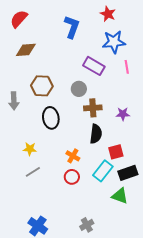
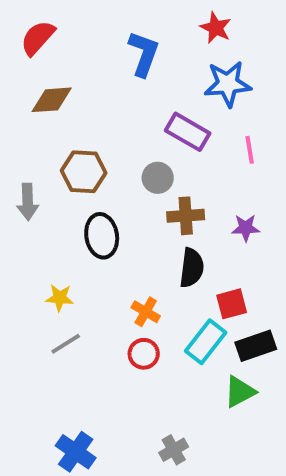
pink line: (127, 67) -> (250, 150), moved
green triangle: (120, 196) -> (240, 392), turned -48

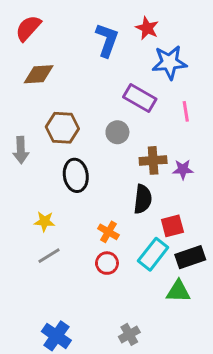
red star: (216, 28) -> (147, 28), moved
brown cross: (186, 216) -> (153, 160), moved
green triangle: (240, 392) -> (178, 291), turned 30

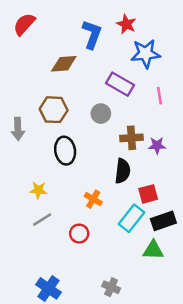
brown diamond: (39, 74) -> (64, 64), moved
red circle: (107, 263) -> (79, 234), moved
gray cross: (129, 334) -> (111, 287), turned -36

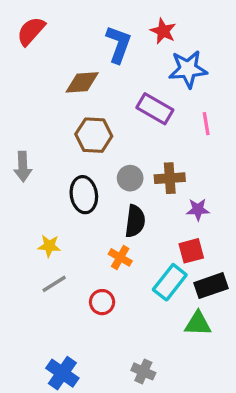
brown hexagon: (54, 110) -> (94, 135), moved
gray circle: (101, 114) -> (130, 178), moved
purple star: (157, 145) -> (198, 210), moved
black semicircle: (123, 171) -> (135, 221), moved

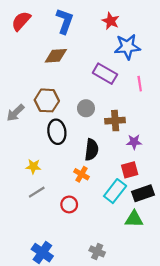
blue L-shape: (119, 44) -> (65, 21), moved
brown hexagon: (94, 135) -> (47, 100), moved
gray arrow: (23, 167) -> (15, 113), turned 48
gray circle: (130, 178) -> (86, 108), moved

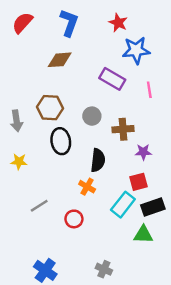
gray arrow: (15, 113) -> (17, 121), turned -54
yellow star: (33, 166) -> (19, 162), moved

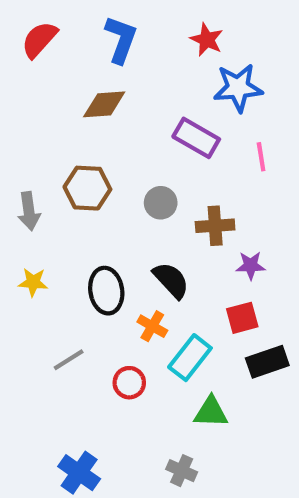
black ellipse: (61, 141) -> (106, 291), moved
black semicircle: (98, 160) -> (171, 280), turned -50
cyan rectangle: (123, 205) -> (190, 358), moved
green triangle: (143, 234) -> (211, 412), moved

